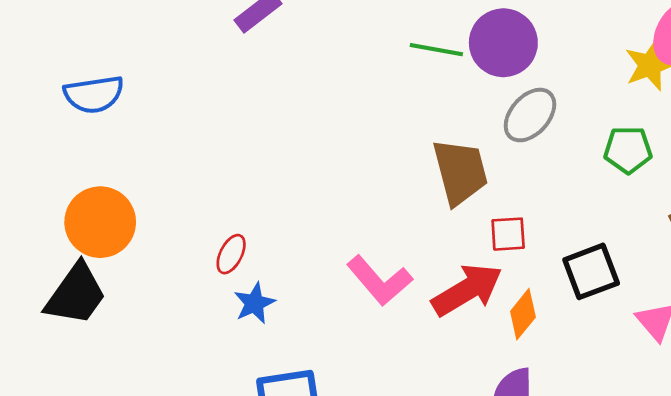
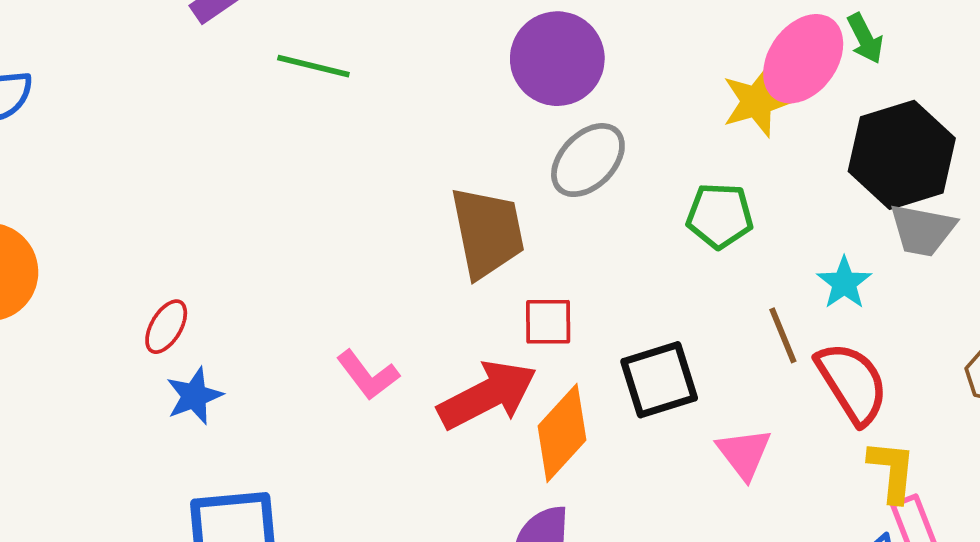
green line: (436, 50) -> (313, 66), moved
pink L-shape: (379, 281) -> (368, 375), size x0.7
orange diamond: (523, 314) -> (562, 433), size x1.4

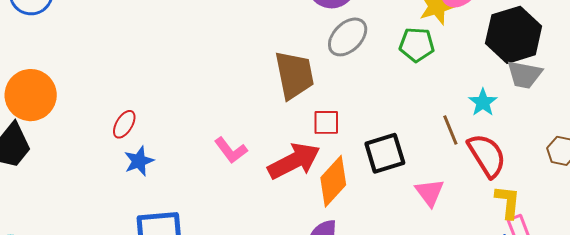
green pentagon: (720, 216) -> (417, 45), moved

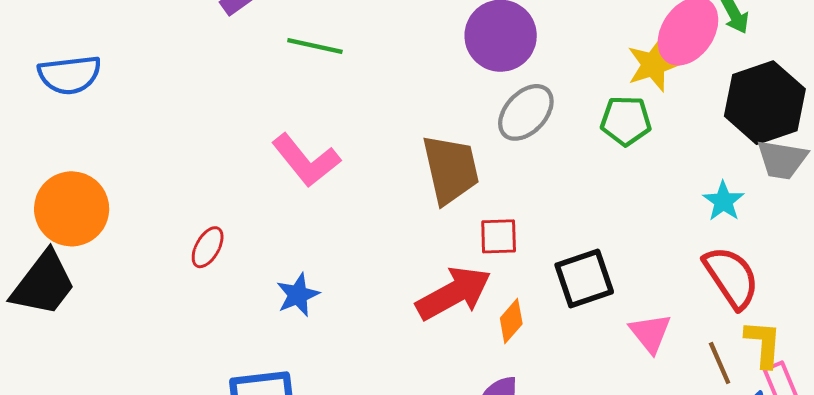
brown line: (450, 130) -> (720, 363), moved
pink L-shape: (231, 150) -> (306, 160), moved, size x1.4
blue star: (139, 161) -> (298, 295), moved
orange diamond: (333, 181) -> (511, 321), size x0.6

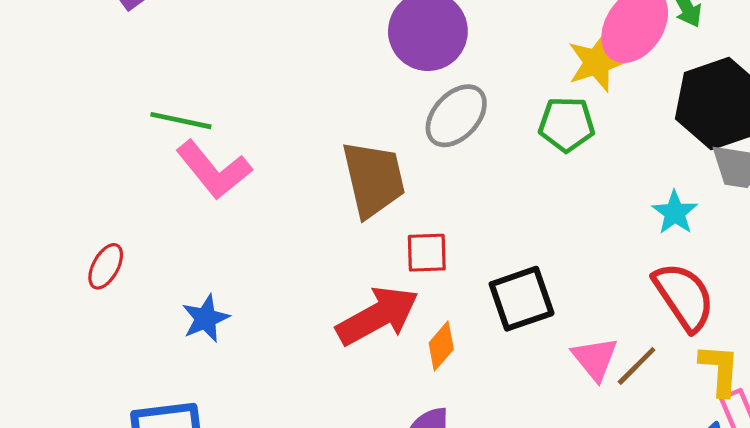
green line: (315, 46) -> (181, 121), moved
brown line: (720, 363) -> (637, 366), moved, turned 69

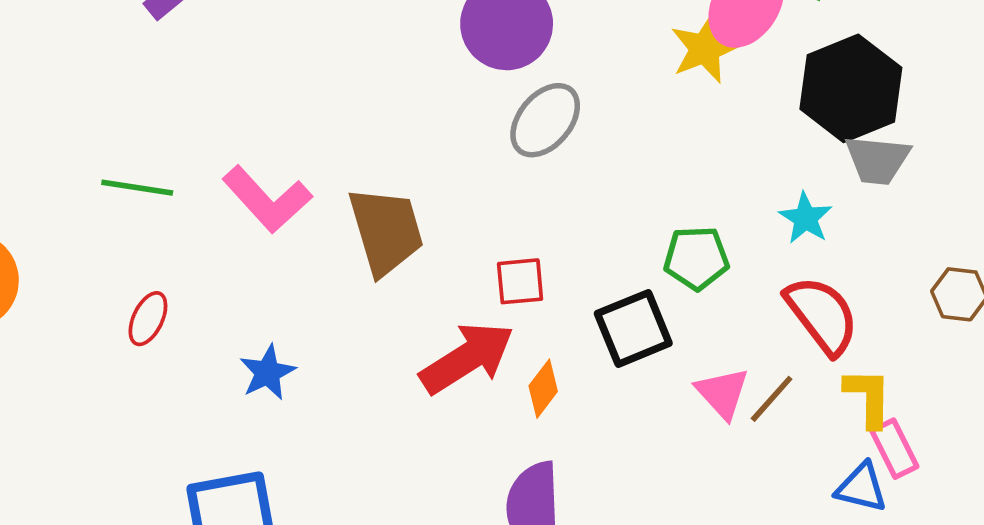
green line: (181, 121) -> (137, 188), moved
green pentagon: (567, 124) -> (696, 258), moved
brown trapezoid: (374, 179) -> (386, 231), moved

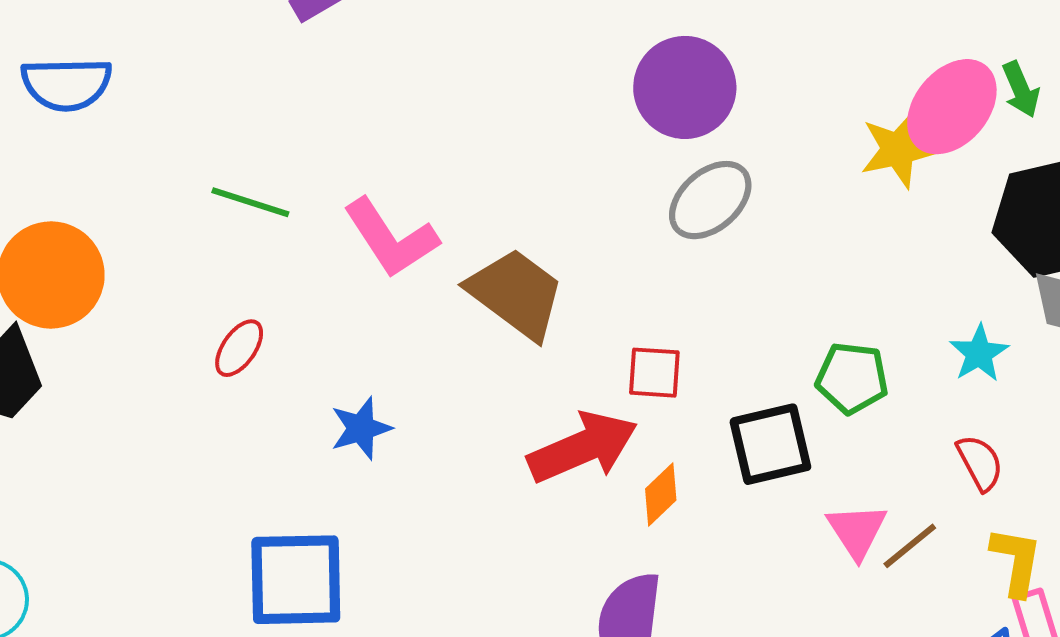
brown trapezoid: (386, 231) -> (516, 294), turned -46
red semicircle: (822, 315) -> (980, 463), size x0.6

